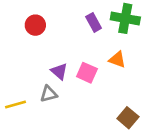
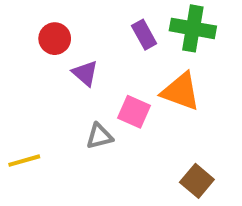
orange triangle: (117, 59) -> (181, 91), size x1.5
purple triangle: (59, 71) -> (85, 73), moved
gray triangle: (49, 94) -> (99, 136), moved

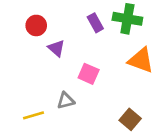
orange triangle: (181, 91) -> (141, 60), moved
gray triangle: (99, 136) -> (66, 101), moved
yellow line: (24, 161) -> (34, 115), moved

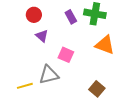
red circle: (36, 25) -> (34, 15), moved
gray triangle: (66, 101) -> (49, 75), size x1.5

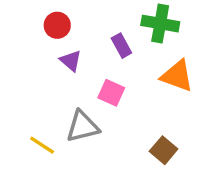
purple rectangle: (71, 17) -> (121, 46), moved
yellow line: (25, 86) -> (42, 145), turned 49

